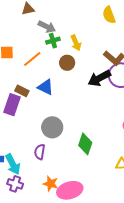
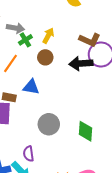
yellow arrow: (76, 43) -> (48, 36), turned -112
black arrow: (99, 78) -> (81, 64), turned 40
purple semicircle: (40, 152) -> (29, 154), moved

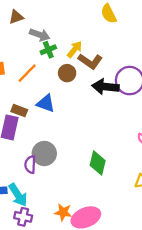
brown L-shape: (90, 40) -> (90, 61), moved
gray circle: (49, 124) -> (44, 154), moved
purple semicircle: (29, 154) -> (30, 165), moved

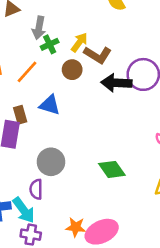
gray arrow: (40, 35) -> (39, 28), turned 84
brown rectangle: (19, 111) -> (20, 115), turned 56
green diamond: (98, 163) -> (112, 169), turned -45
purple semicircle: (30, 165) -> (36, 189), moved

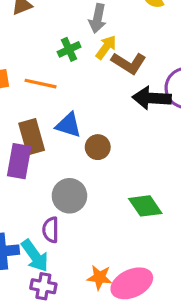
gray arrow: (39, 28) -> (98, 18), moved
brown circle: (72, 70) -> (98, 147), moved
orange line: (27, 72) -> (41, 84), turned 60
brown rectangle: (20, 115) -> (32, 137), size x1.5

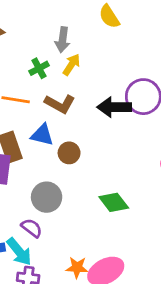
brown L-shape: (129, 63) -> (60, 104), moved
purple semicircle: (51, 230) -> (32, 228), turned 130

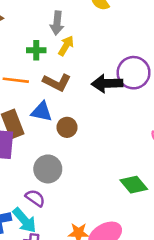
green cross: (39, 68) -> (36, 50), turned 30
green diamond: (114, 202) -> (134, 185), moved

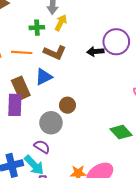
black arrow: (107, 83) -> (95, 51), size x0.7
blue triangle: (42, 112) -> (44, 77), turned -36
brown circle: (67, 127) -> (67, 105), moved

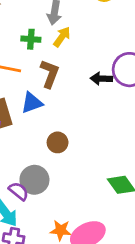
brown L-shape: (55, 53) -> (50, 74), turned -100
gray circle: (51, 123) -> (34, 180), moved

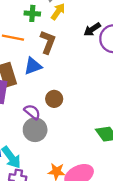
black arrow: (101, 79) -> (92, 29), moved, turned -36
purple semicircle: (19, 191) -> (32, 112), moved

